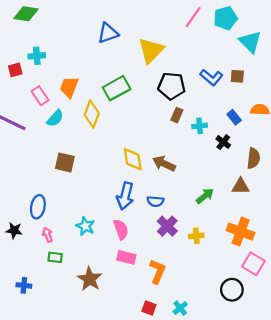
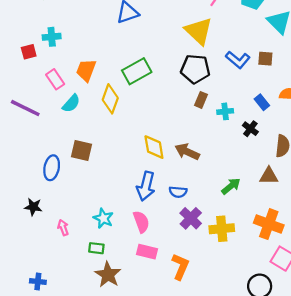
yellow triangle: (151, 50) -> (199, 31), moved, turned -32
blue ellipse: (38, 207) -> (52, 168), moved
black star: (14, 230) -> (33, 207), moved
yellow cross: (196, 236) -> (222, 229), size x1.5
green rectangle: (55, 257) -> (96, 248), moved

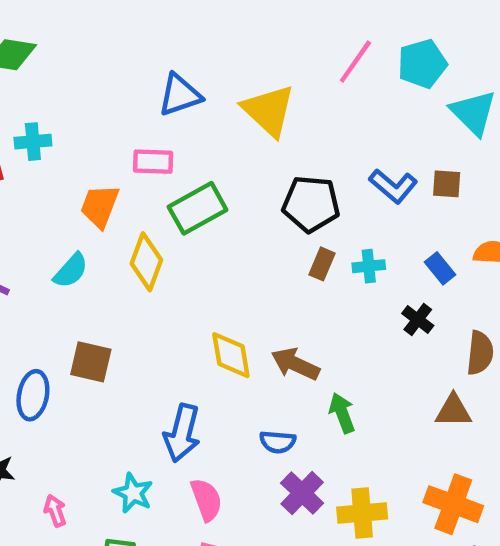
yellow triangle: (199, 31) -> (269, 110), moved
pink rectangle: (55, 79) -> (153, 162), moved, turned -54
cyan cross: (225, 111) -> (369, 266), moved
blue arrow: (146, 186) -> (182, 433), moved
green arrow: (231, 186) -> (342, 413), moved, turned -72

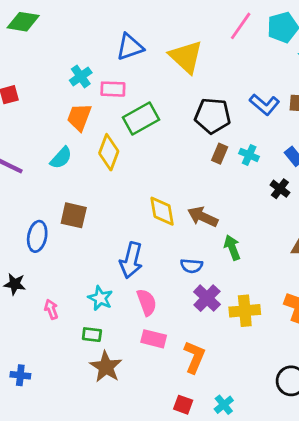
cyan cross: (33, 142) -> (81, 76), moved, turned -30
cyan cross: (369, 266) -> (249, 155), turned 30

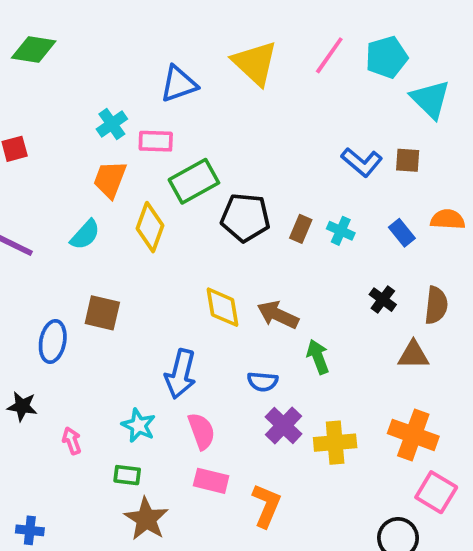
yellow triangle: (186, 57) -> (255, 63), moved
black pentagon: (213, 116) -> (245, 217), moved
black cross: (280, 189) -> (383, 300), moved

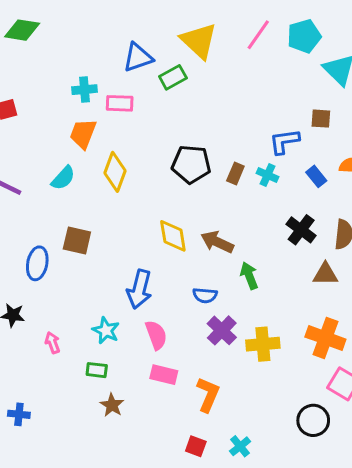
cyan cross: (112, 124) -> (85, 90), turned 30
blue L-shape: (362, 162) -> (284, 141), moved, turned 132
green rectangle: (194, 181) -> (173, 77), moved, size x0.7
black cross: (383, 300) -> (301, 230), size x1.4
brown star: (146, 519) -> (112, 405), size x0.7

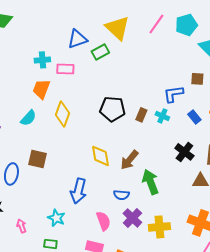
brown arrow: (217, 242) -> (129, 160), turned -75
green arrow: (249, 276) -> (150, 182), size x1.4
pink semicircle: (156, 335) -> (103, 221), moved

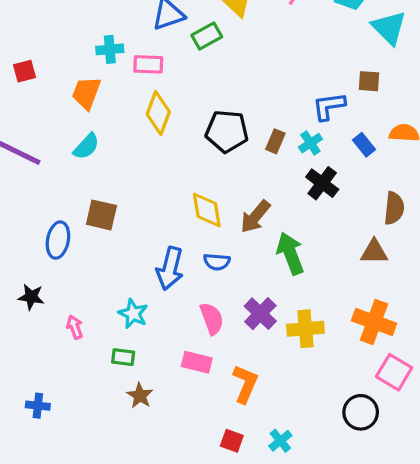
orange trapezoid: (41, 89) -> (86, 93), moved
yellow diamond: (62, 114) -> (158, 113), moved
cyan cross: (162, 116) -> (310, 143), turned 32
black cross: (184, 152) -> (322, 183), moved
blue semicircle: (121, 195) -> (217, 262), moved

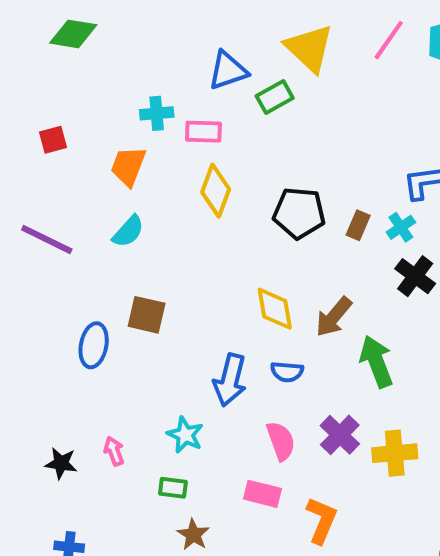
black star: (31, 297) -> (61, 463), moved

